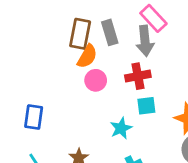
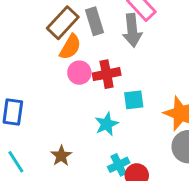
brown rectangle: (80, 34) -> (63, 23), turned 32
red cross: (138, 76) -> (107, 74), moved

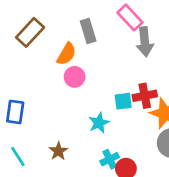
brown rectangle: (63, 23) -> (30, 32), moved
gray arrow: (132, 30) -> (145, 42), moved
red cross: (107, 74) -> (145, 96), moved

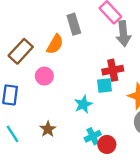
brown rectangle: (30, 32) -> (21, 51), moved
pink circle: (75, 77) -> (44, 76), moved
red cross: (145, 96) -> (113, 70), moved

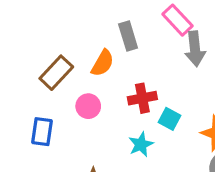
red cross: (113, 70) -> (142, 98), moved
cyan square: (104, 85) -> (169, 119), turned 35

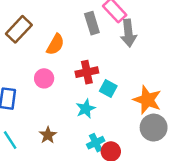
gray rectangle: (128, 36) -> (92, 23), moved
brown rectangle: (56, 73) -> (19, 29), moved

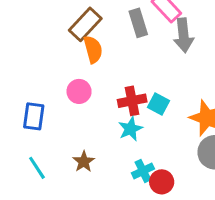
brown rectangle: (19, 29) -> (85, 24), moved
orange semicircle: (55, 44) -> (93, 49), turned -45
red cross: (87, 72) -> (132, 101), moved

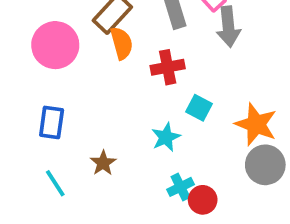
pink circle: (79, 91) -> (55, 45), moved, size x1.6
red cross: (132, 101) -> (168, 67), moved
brown star: (84, 162) -> (103, 163), moved

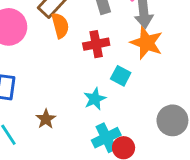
orange star: (256, 124) -> (147, 43), moved
cyan cross: (181, 187) -> (106, 138), size x1.4

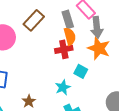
orange semicircle: (60, 25) -> (70, 36), moved

